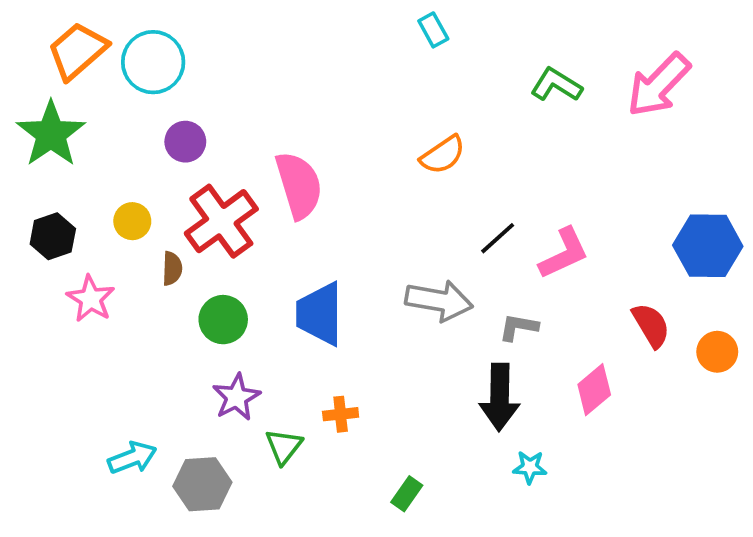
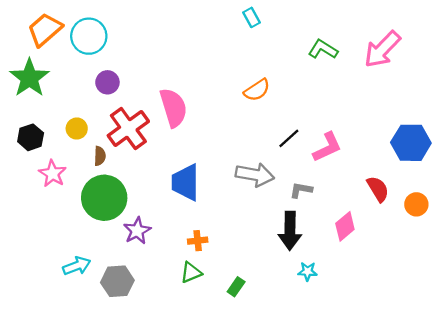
green circle: (223, 320) -> (104, 198), moved, size x1.6
green triangle: (284, 446) -> (191, 273), moved, turned 30

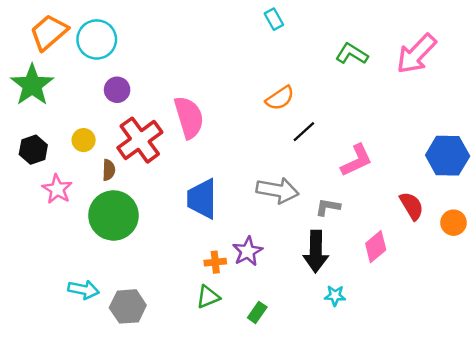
black line: (289, 138) -> (304, 132), moved
purple star: (137, 231) -> (248, 251), moved
cyan arrow: (77, 266) -> (84, 290), turned 32

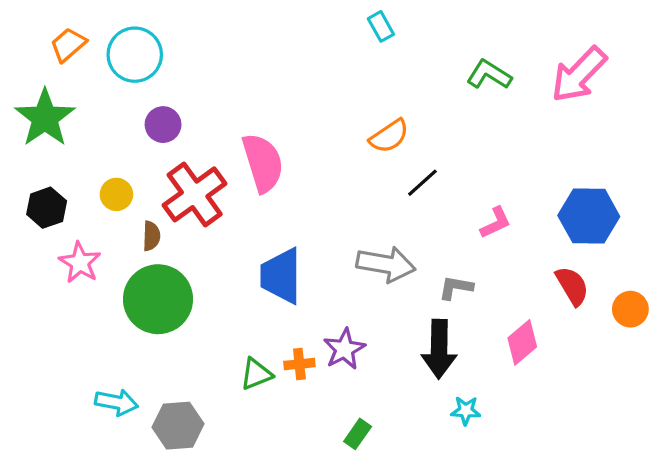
orange trapezoid: (49, 32) -> (68, 45), size x0.7
blue hexagon: (448, 156) -> (589, 216), moved
pink L-shape: (357, 160) -> (496, 223), size x0.7
green triangle: (208, 297) -> (256, 374), moved

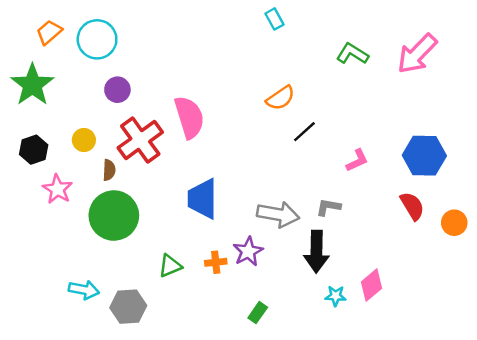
gray arrow: (386, 264) -> (278, 214), moved
pink diamond: (522, 342) -> (372, 285), moved
green triangle: (256, 374) -> (170, 266), moved

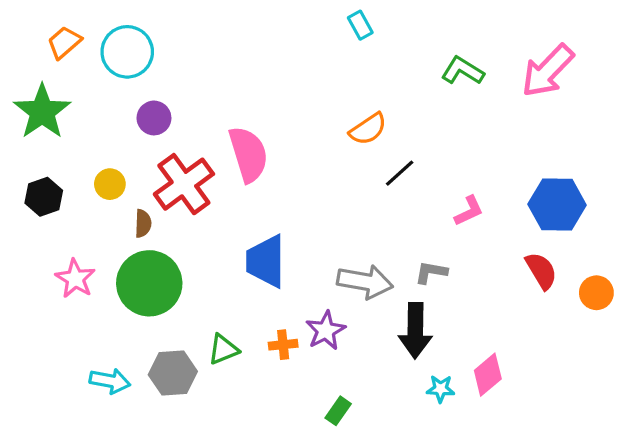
pink star: (58, 189) -> (75, 279), moved
gray hexagon: (128, 307) -> (173, 373), moved

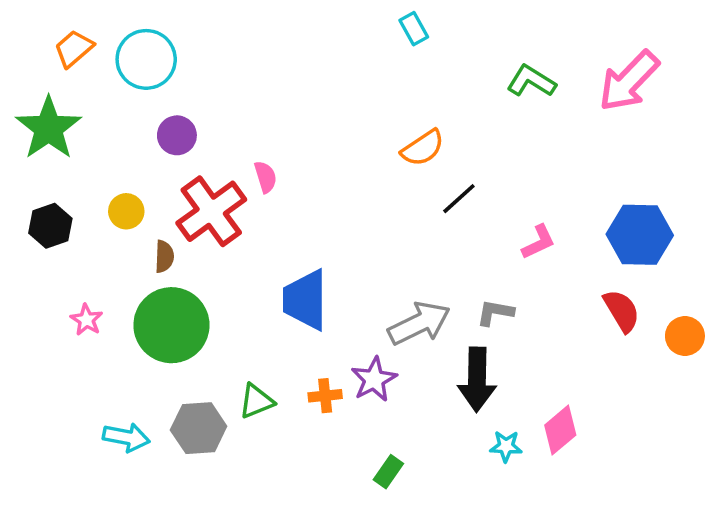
pink semicircle: (248, 154) -> (265, 177), moved, size x0.5
pink star: (75, 279) -> (86, 320), size x0.7
gray arrow: (365, 282) -> (419, 323), turned -36

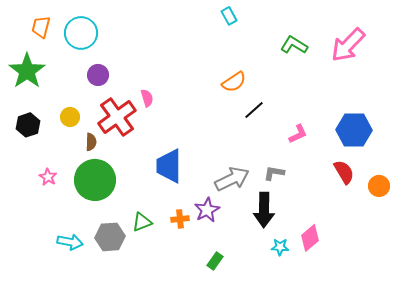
orange trapezoid: (74, 49) -> (41, 27), turned -35

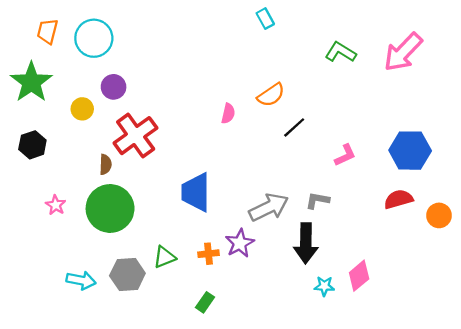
pink semicircle: (147, 98) -> (228, 114), moved, turned 30
yellow circle: (70, 117) -> (82, 109), moved
red semicircle: (344, 172) -> (398, 199), turned -75
green rectangle: (215, 261) -> (205, 302), moved

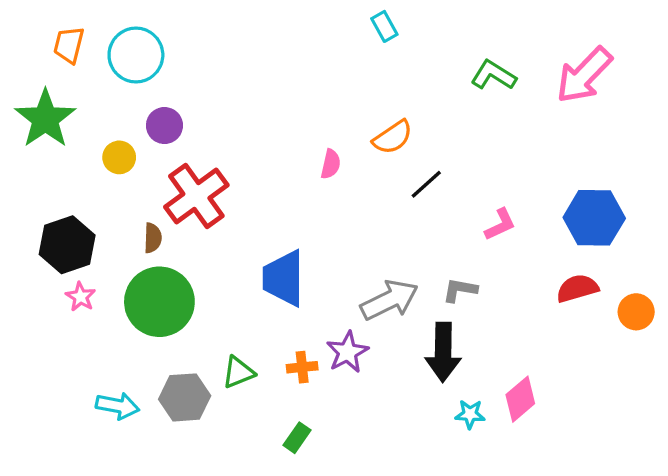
black hexagon: (32, 145) -> (67, 245), moved, size x1.4

